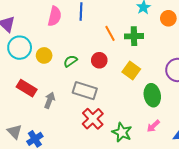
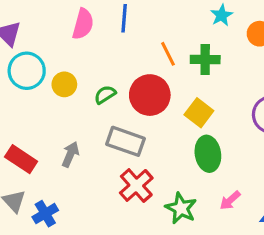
red circle: (99, 60) -> (150, 95), size x1.6
red rectangle: (27, 88) -> (21, 159), moved
green ellipse: (152, 95) -> (208, 154), moved

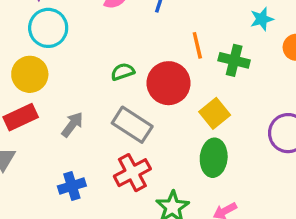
yellow circle: (64, 84) -> (30, 74), moved, size x1.4
red rectangle: (21, 159) -> (21, 117), turned -72
blue cross: (45, 214) -> (72, 186), moved

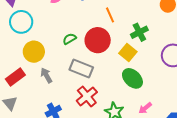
green cross: (234, 60) -> (139, 32), moved, turned -30
yellow circle: (30, 74) -> (34, 52), moved
gray arrow: (72, 125) -> (46, 75), turned -56
green ellipse: (214, 158) -> (132, 78), turned -40

